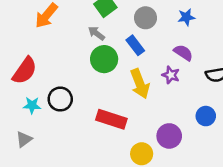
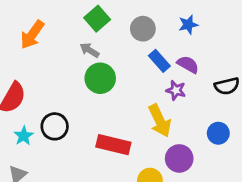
blue rectangle: (135, 45) -> (159, 61), moved
yellow arrow: (140, 84) -> (160, 121), moved
cyan star: (32, 105) -> (24, 136), turned -30

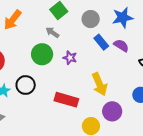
blue star: (188, 25) -> (123, 18), size x1.5
green circle: (100, 78) -> (42, 54), moved
purple star: (176, 90) -> (70, 58), moved

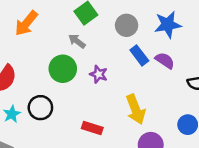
red rectangle: (66, 100) -> (92, 128), size x0.7

